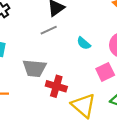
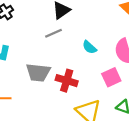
red cross: (56, 86) -> (67, 81), moved

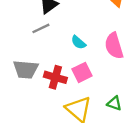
pink square: (111, 77) -> (82, 72), moved

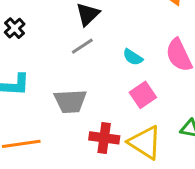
red cross: (55, 77) -> (104, 138), moved

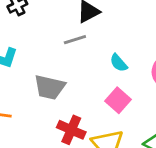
pink square: (143, 95) -> (118, 100), turned -30

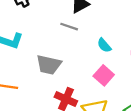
gray line: (75, 40) -> (69, 27), turned 36

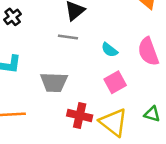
pink square: (104, 75) -> (115, 82), turned 30

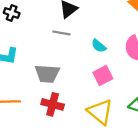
black cross: (13, 17) -> (12, 13), turned -35
red cross: (80, 116) -> (53, 104), moved

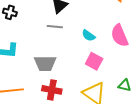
pink square: (103, 75) -> (94, 61), turned -30

